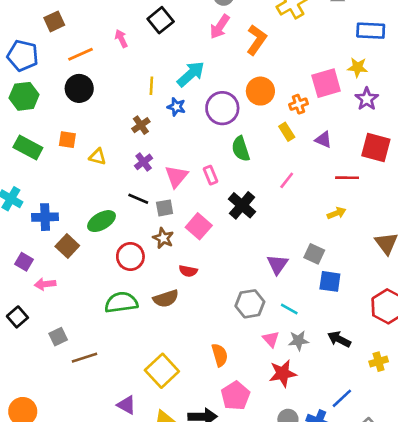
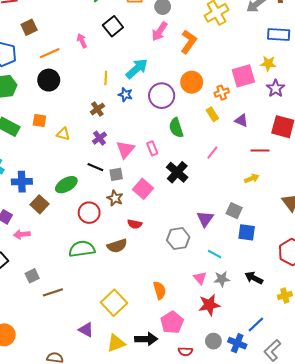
gray hexagon: (250, 304) -> (178, 239), moved

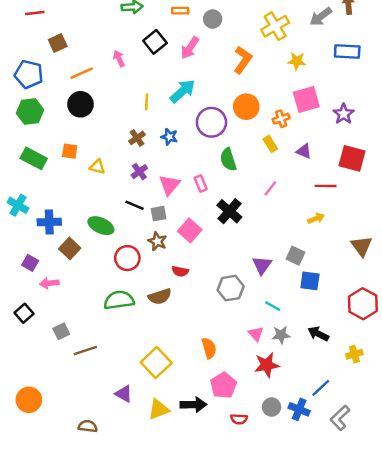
pink arrow: (160, 31) -> (190, 48), moved
yellow star: (268, 64) -> (297, 61), moved
blue star: (125, 95) -> (169, 137), moved
green ellipse: (66, 185) -> (101, 226), turned 55

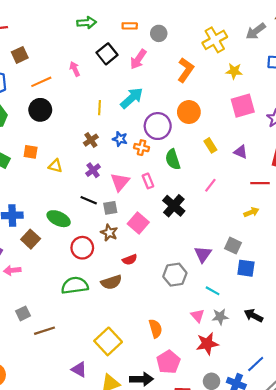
orange cross: (281, 119) -> (142, 148), moved, turned 32
red semicircle: (180, 271) -> (130, 260), turned -32

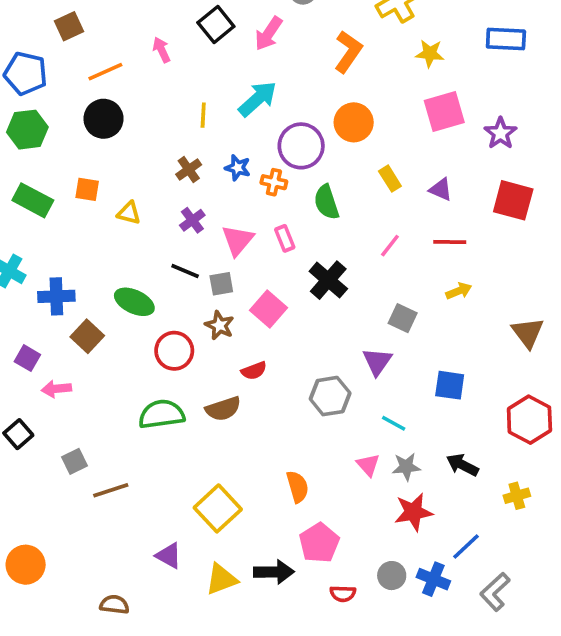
red line: (260, 183) -> (450, 242), moved
gray square: (233, 246) -> (403, 318), moved
red star: (207, 344) -> (413, 512), moved

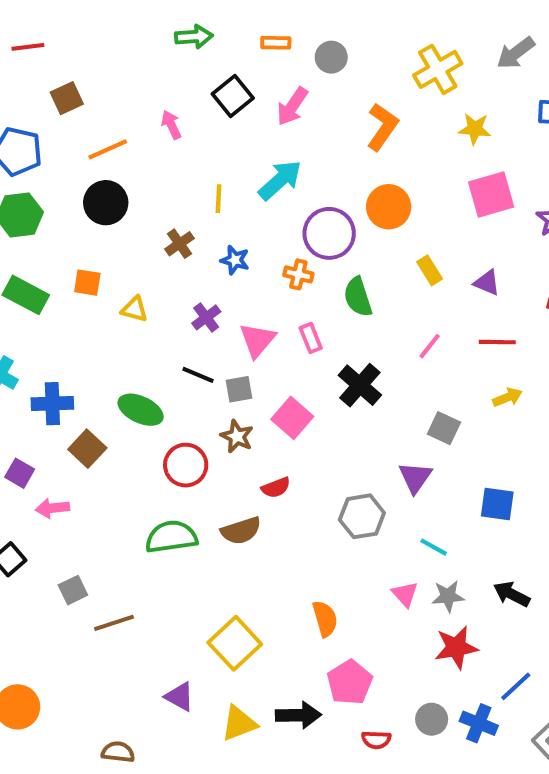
blue star: (238, 168) -> (235, 260), moved
brown cross: (189, 169) -> (180, 244), moved

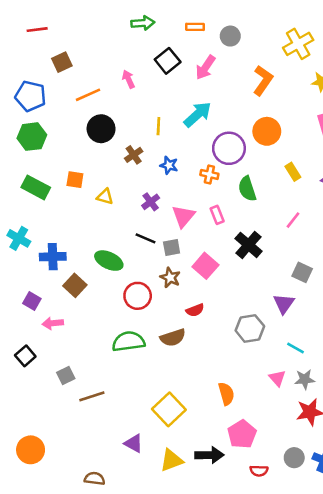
black circle: (106, 203) -> (101, 129), moved

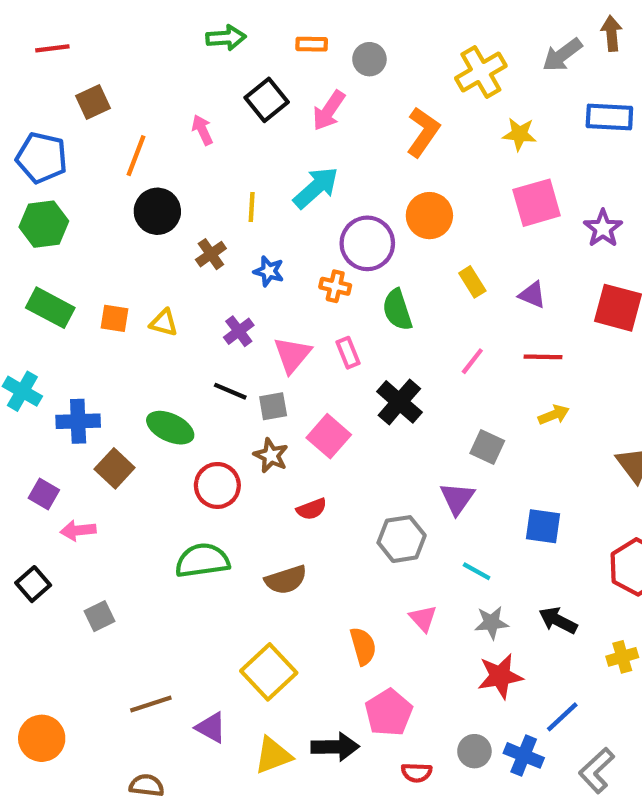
orange line: (88, 95) -> (136, 156), turned -45
orange square: (75, 180) -> (115, 318), moved
brown semicircle: (173, 338) -> (286, 580), moved
pink triangle: (277, 378) -> (423, 618), moved
brown line: (92, 396) -> (151, 704), moved

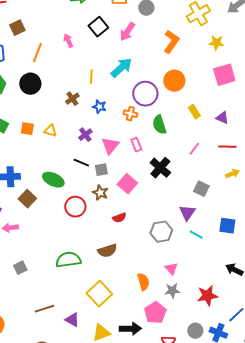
black circle: (157, 211) -> (30, 84), moved
green semicircle: (202, 560) -> (68, 260), moved
cyan line: (477, 571) -> (196, 235), moved
gray star: (492, 623) -> (172, 291), moved

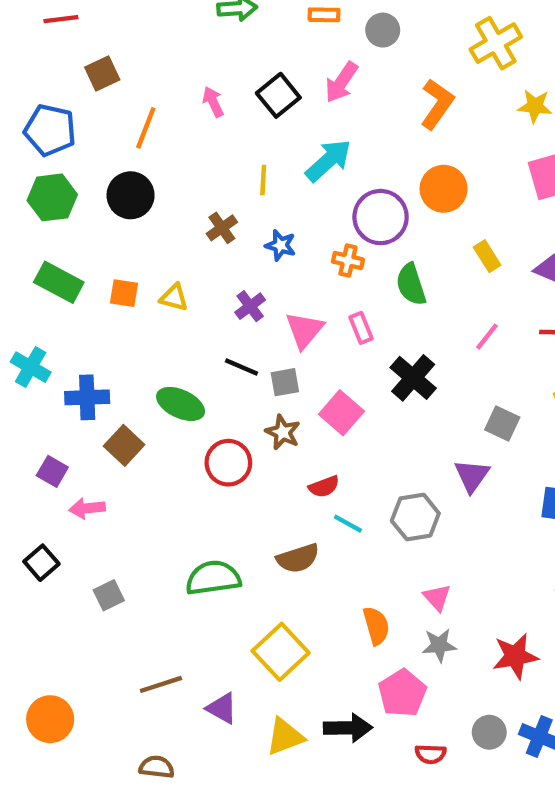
black square: (98, 27) -> (278, 95), moved
cyan line: (196, 235) -> (348, 524), moved

